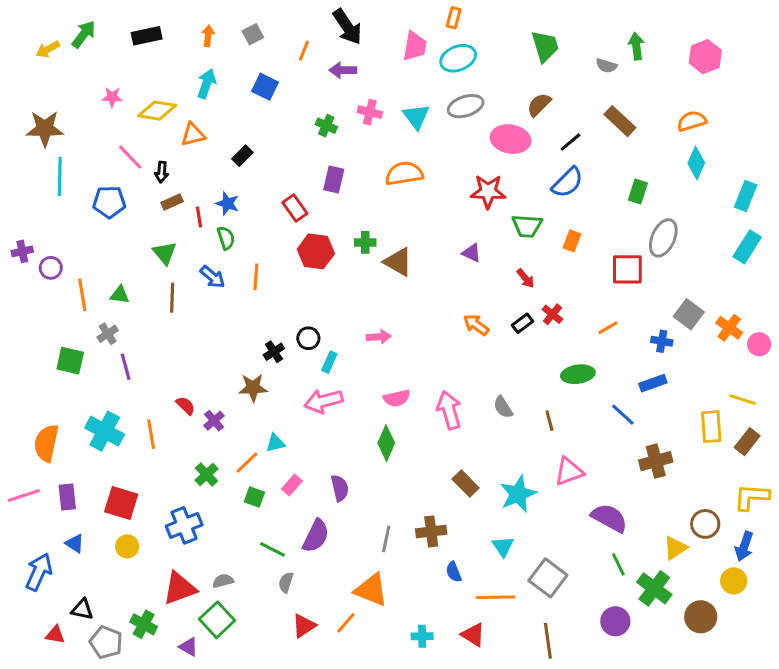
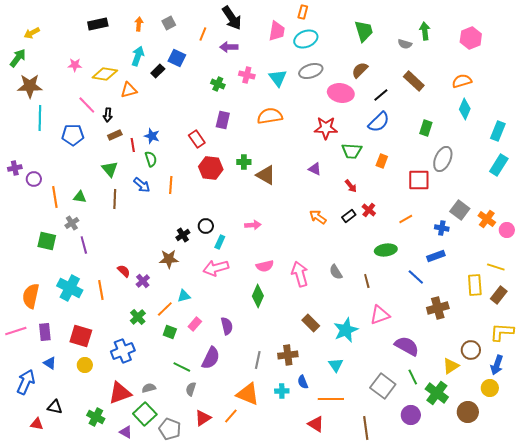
green arrow: (84, 34) -> (18, 58), moved
black rectangle: (242, 156) -> (158, 71), moved
gray square: (548, 578) -> (383, 386), moved
cyan cross: (422, 636) -> (282, 391), moved
gray pentagon: (106, 642) -> (170, 429), moved

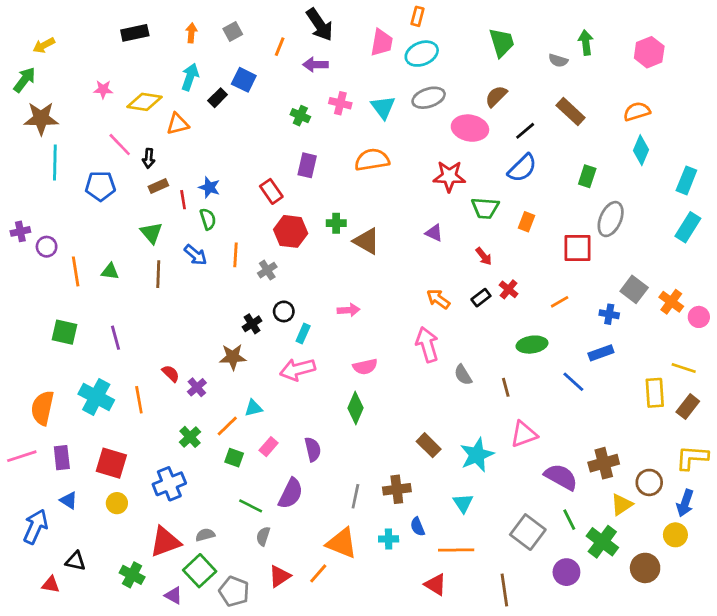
gray cross: (72, 223) -> (267, 270), moved
pink arrow: (300, 274) -> (427, 345), moved
brown cross: (438, 308) -> (604, 463), moved

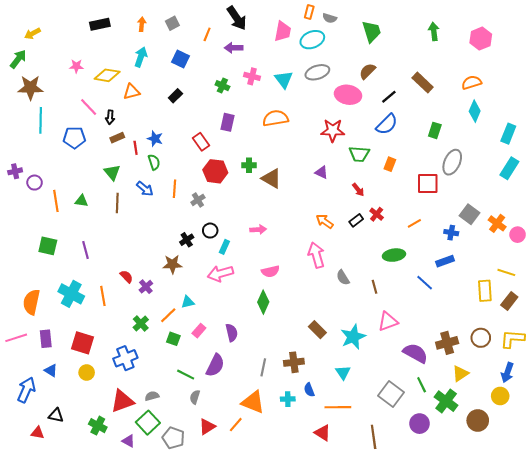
gray semicircle: (558, 60) -> (330, 18), moved
black rectangle: (218, 98) -> (175, 96), moved
brown circle: (649, 482) -> (481, 338), moved

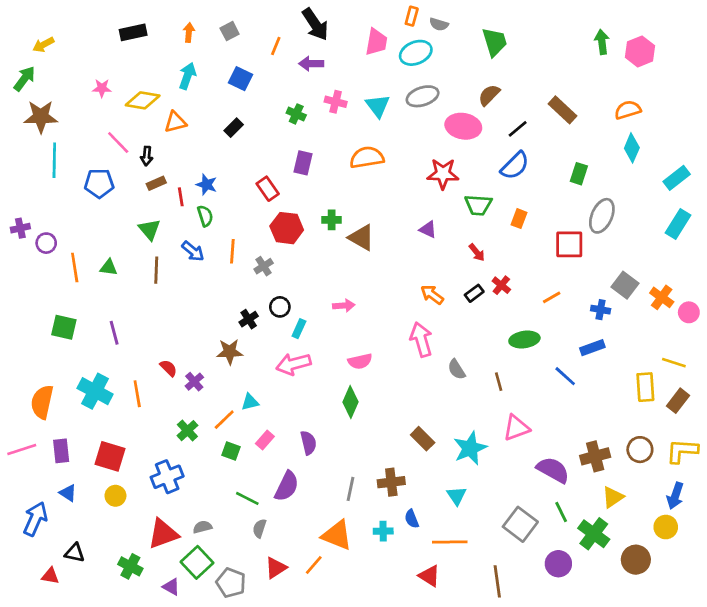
green arrow: (434, 31) -> (602, 42), moved
cyan rectangle: (508, 134) -> (677, 178), turned 30

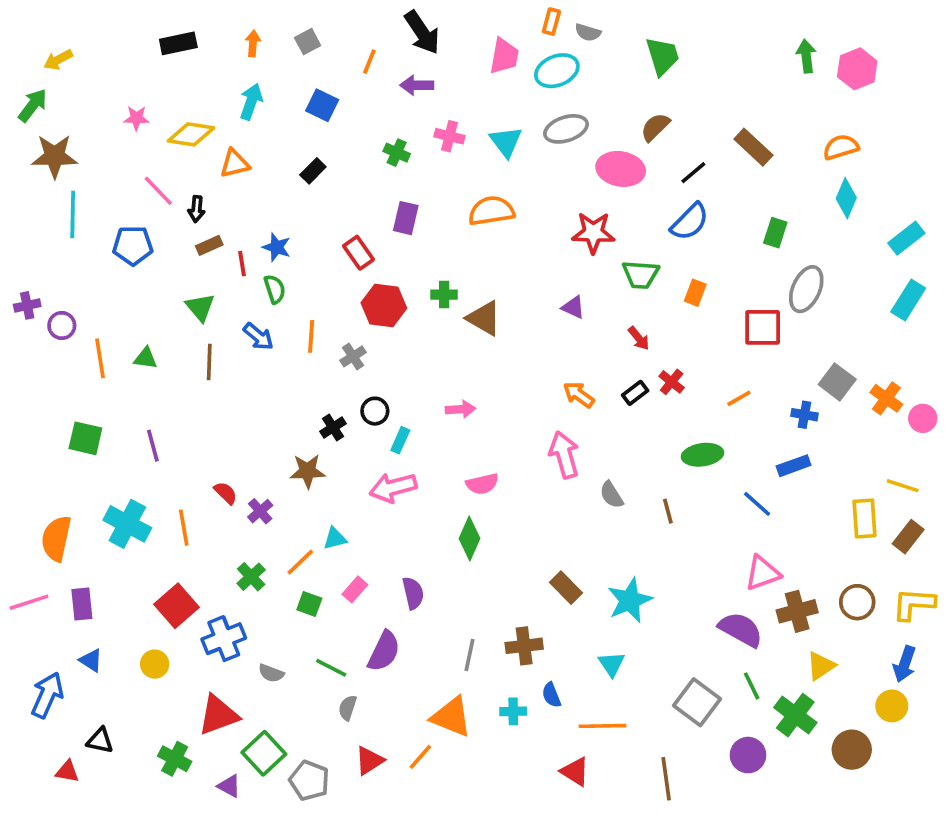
pink triangle: (516, 428) -> (763, 573), moved
red square: (110, 456) -> (176, 606), moved, turned 32
gray semicircle: (202, 527) -> (271, 673), moved, turned -144

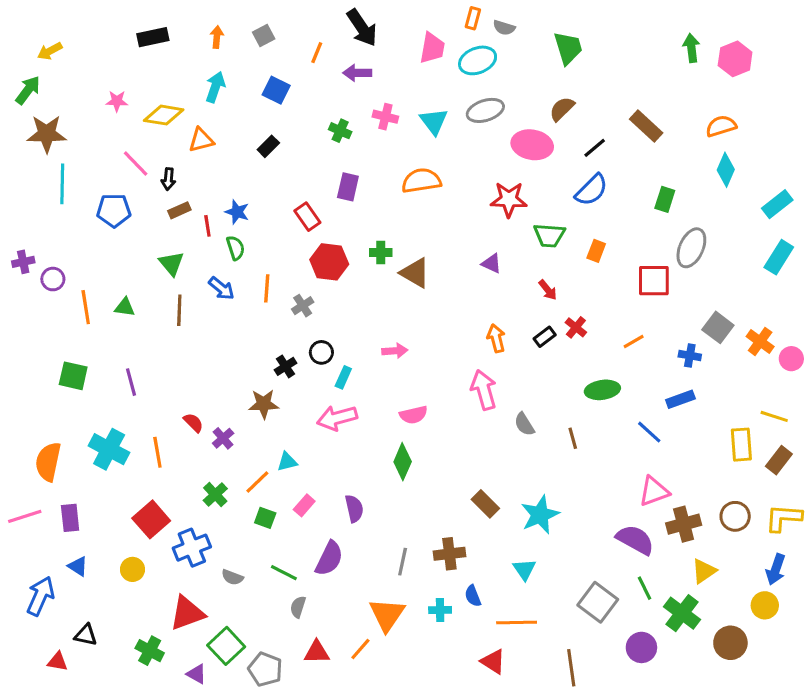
orange arrow: (579, 395) -> (496, 338), turned 40
orange triangle: (451, 717) -> (387, 615), turned 42
red triangle: (369, 761) -> (317, 652), turned 32

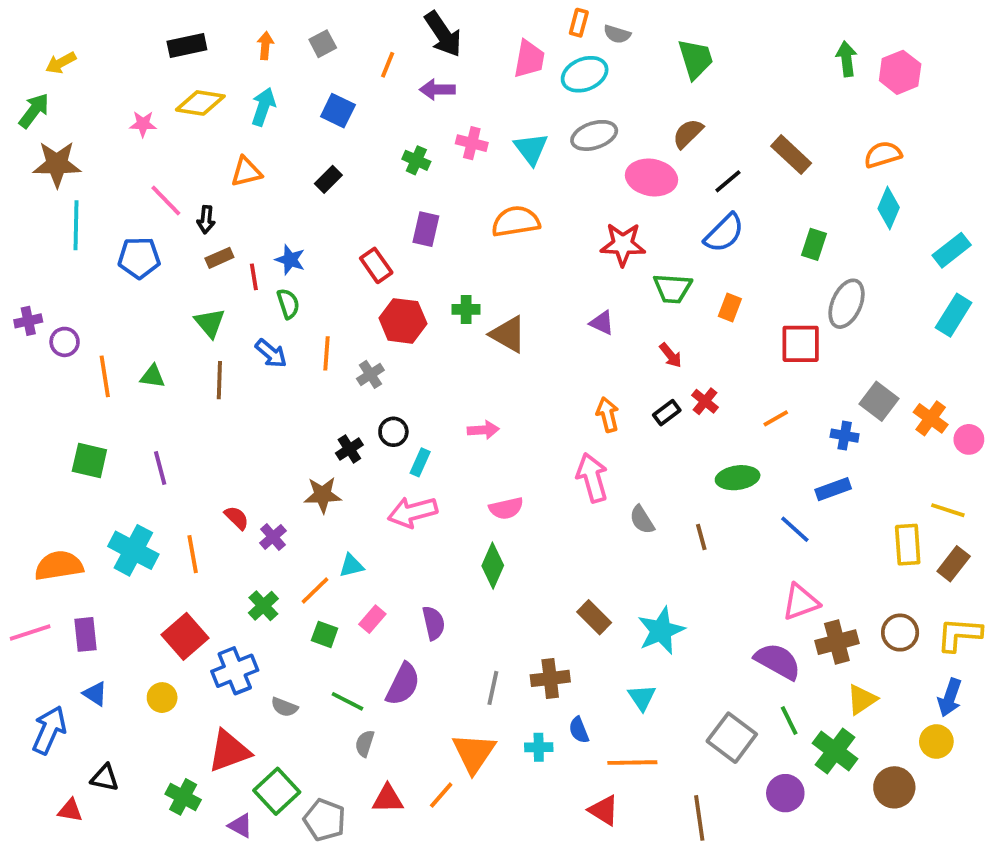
yellow diamond: (164, 115) -> (200, 103), moved
orange semicircle: (48, 462) -> (59, 566), turned 69

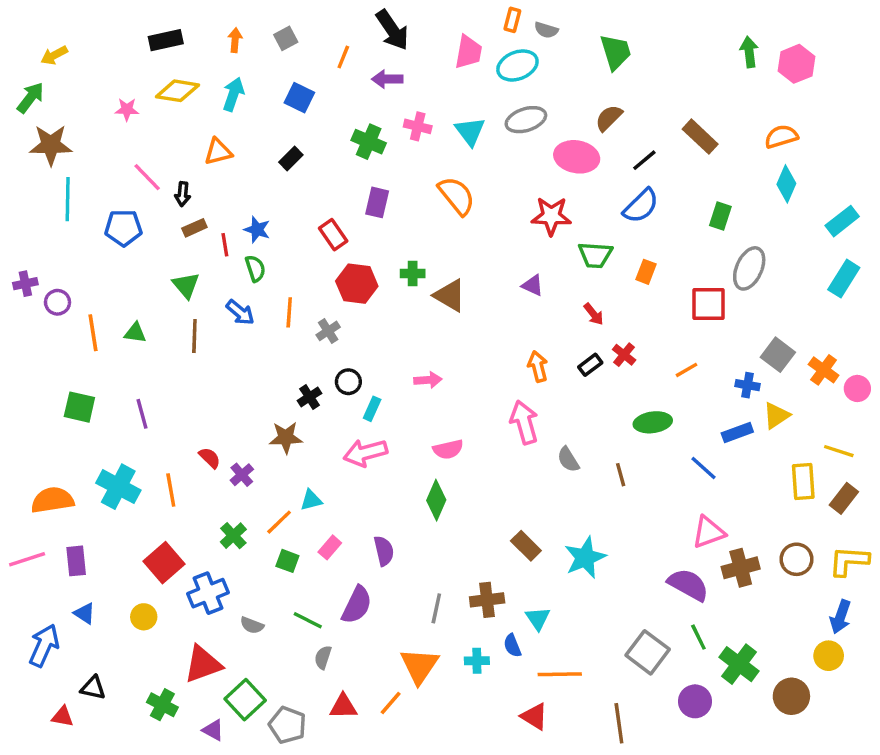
green cross: (416, 160) -> (369, 142), size x1.4
orange semicircle: (516, 221) -> (457, 196), turned 60
cyan triangle: (642, 698) -> (538, 618), moved
yellow triangle: (862, 699) -> (776, 416), moved

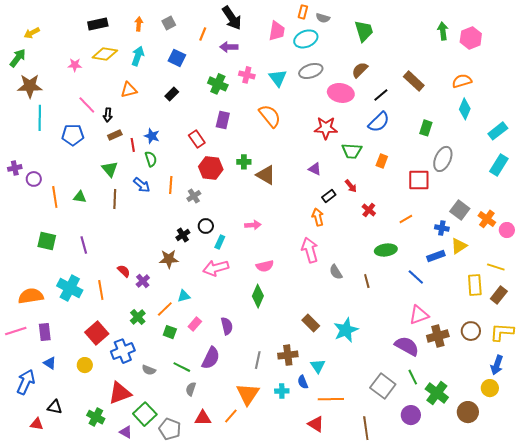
black rectangle: (590, 365) -> (329, 196), moved

